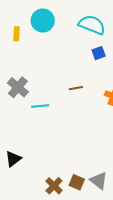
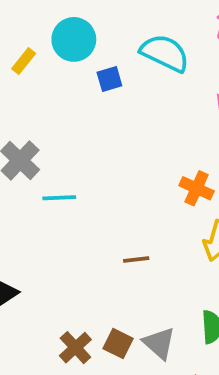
yellow rectangle: (16, 34) -> (24, 61), turned 32
blue square: (99, 53) -> (109, 79), moved
brown line: (76, 88) -> (136, 260), moved

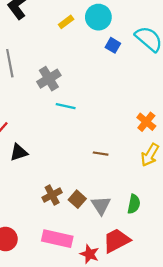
blue square: (109, 79) -> (113, 45), turned 32

